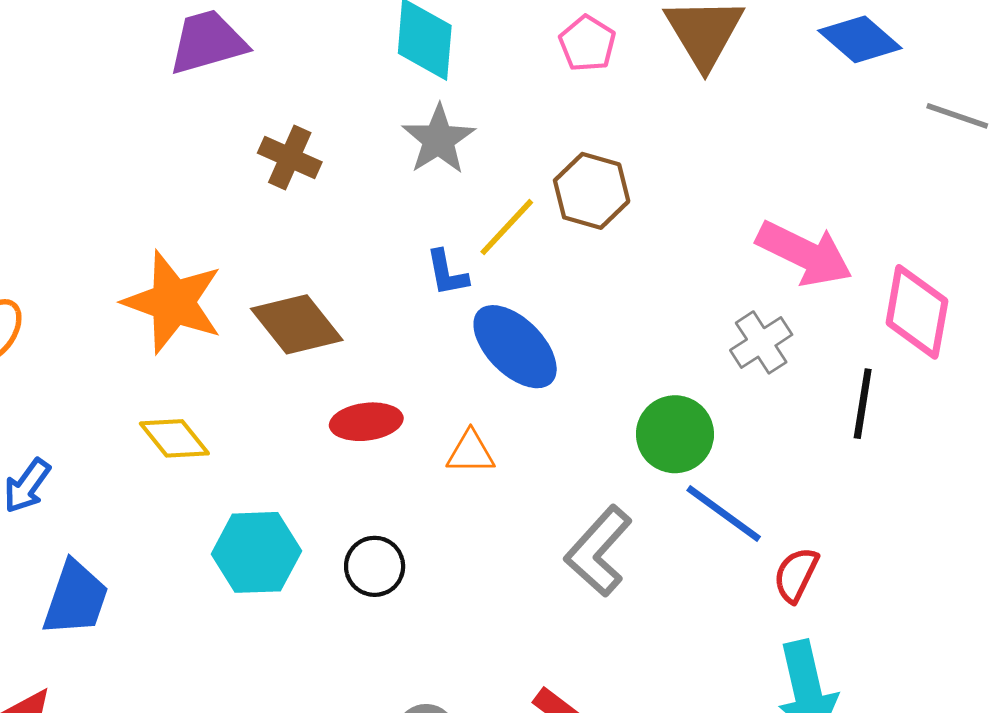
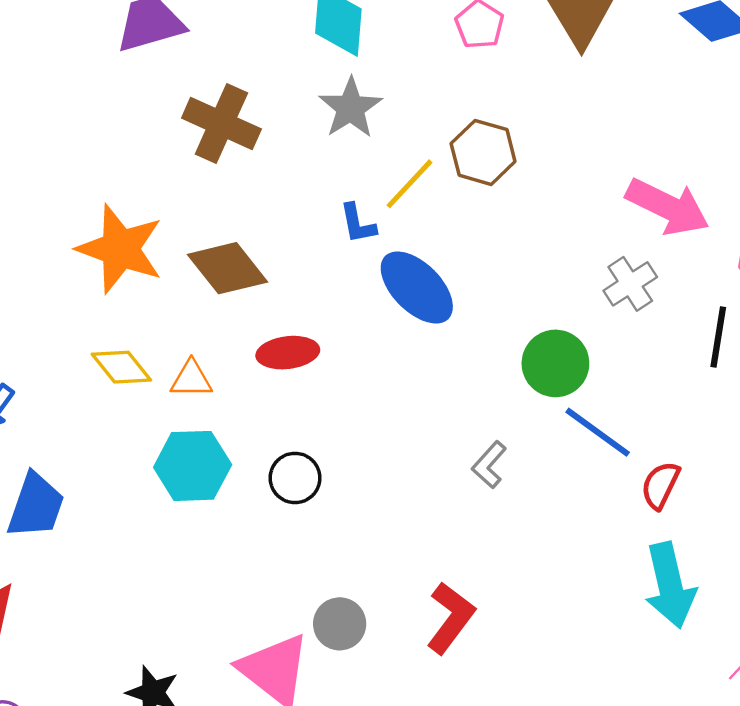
brown cross: (290, 158) -> (221, 124), size x1.4
orange triangle: (471, 452) -> (191, 379), moved
gray L-shape: (598, 551) -> (489, 465), size x0.6

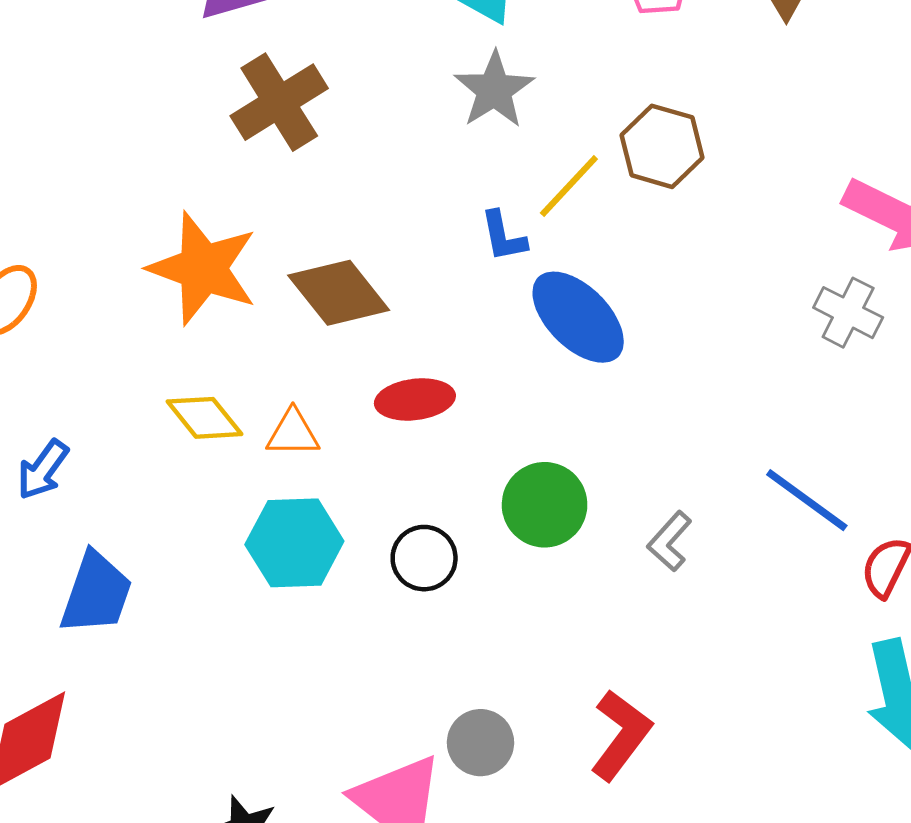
brown cross: (221, 124) -> (279, 102), moved, turned 34
gray cross: (630, 284) -> (848, 313), turned -30
green circle: (555, 363) -> (545, 505), moved

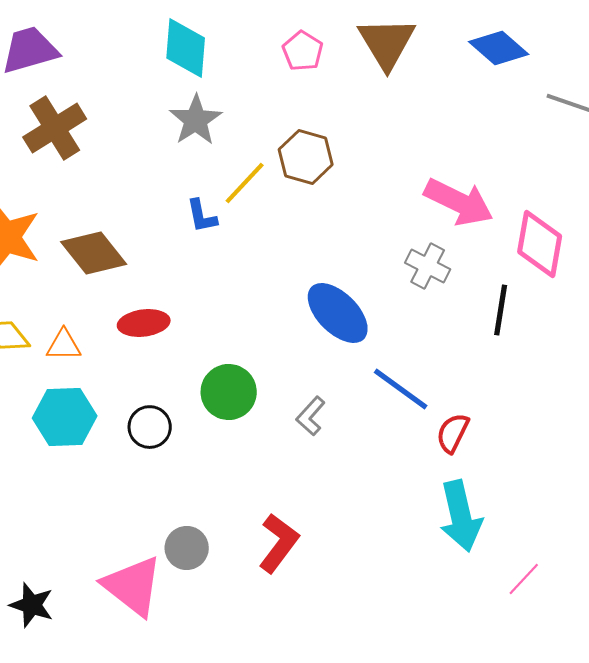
blue ellipse: (578, 317) -> (338, 313), moved

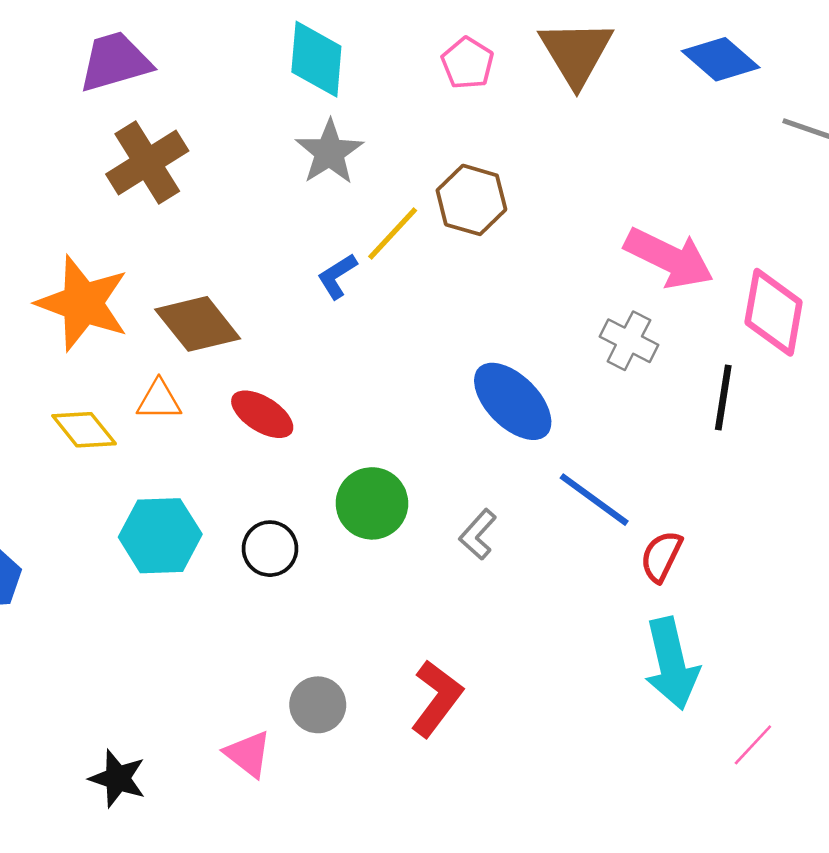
blue L-shape: (202, 216) -> (337, 276), turned 69
red ellipse: (144, 323) -> (262, 414), turned 39
orange triangle: (64, 345) -> (159, 400), moved
pink triangle: (133, 586) -> (248, 754), size x0.6

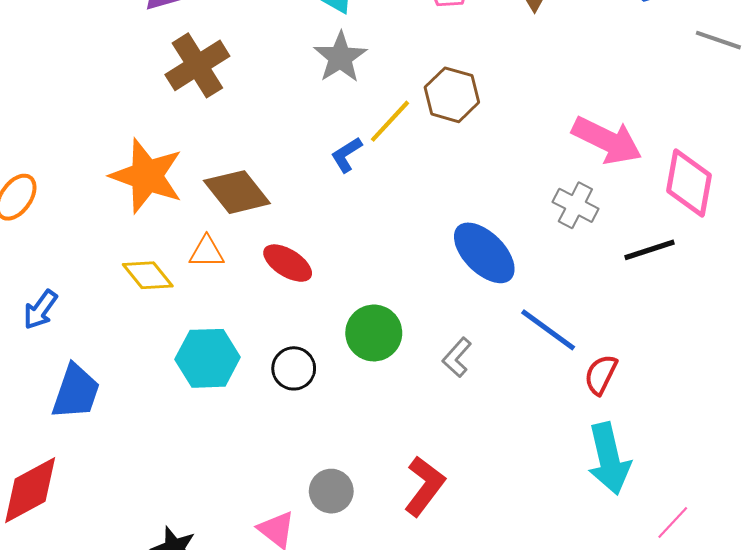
black line: (723, 398) -> (649, 250), turned 63

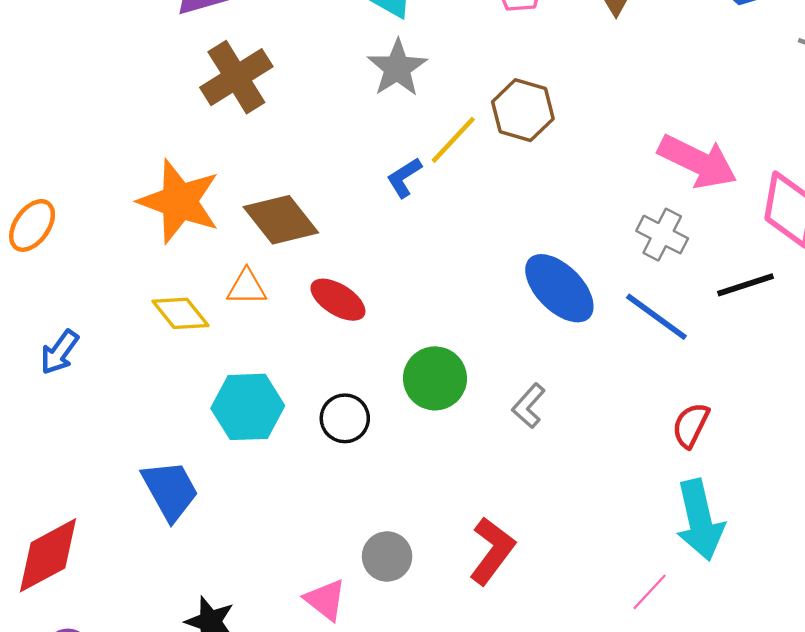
blue line: (548, 330) -> (656, 317), moved
blue trapezoid: (76, 392) -> (170, 490), moved, turned -48
pink line: (673, 522) -> (650, 592), moved

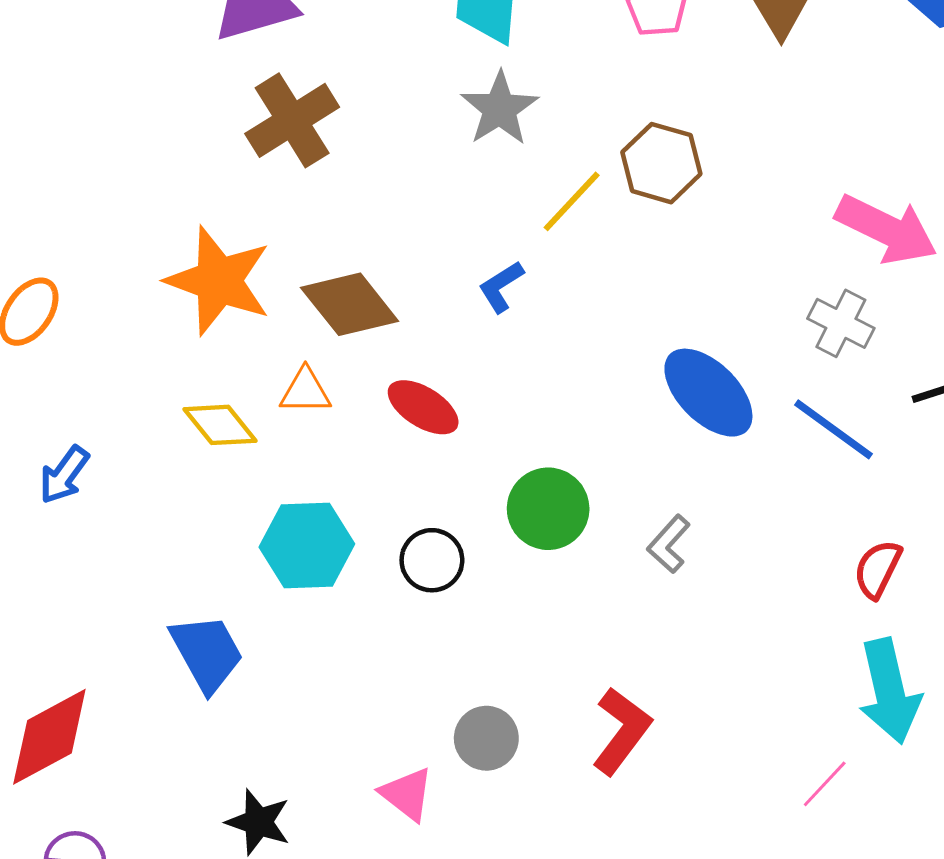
blue L-shape: (404, 178) -> (501, 287), moved

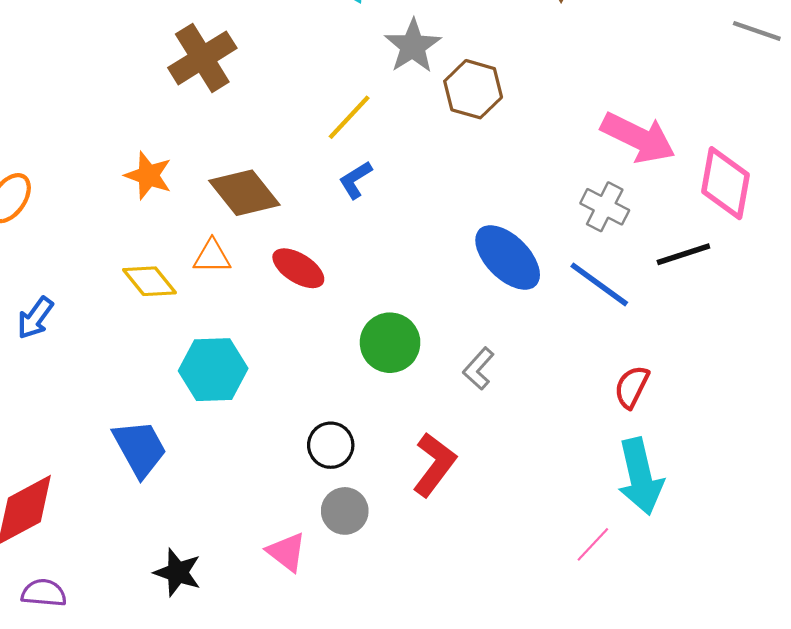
gray star: (500, 109) -> (413, 46), moved
yellow line: (572, 201) -> (349, 117), moved
orange star: (219, 281) -> (148, 175), size x0.6
black circle: (432, 560) -> (331, 445), moved
red L-shape: (622, 731) -> (434, 465), moved

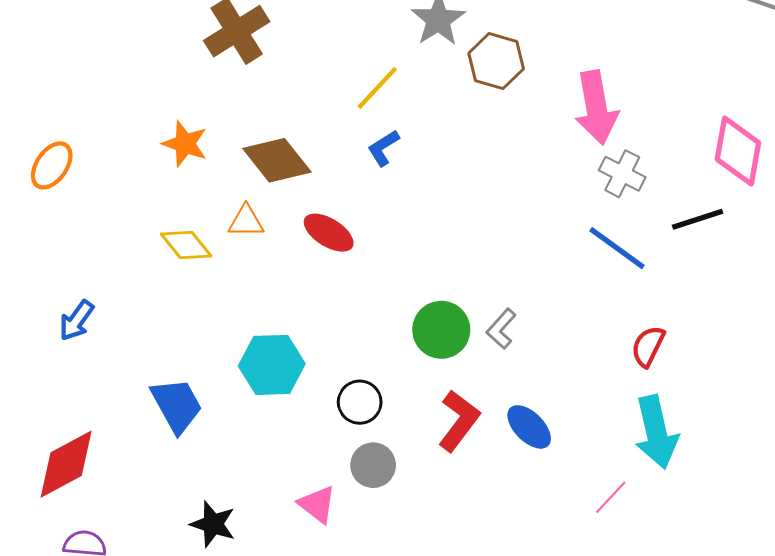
pink arrow: (638, 138) -> (596, 108), moved, turned 54
blue ellipse: (508, 257) -> (529, 427), moved, size x0.7
blue arrow: (35, 318) -> (76, 320), moved
green circle: (390, 343) -> (441, 330), moved
cyan hexagon: (213, 370) -> (272, 365), moved

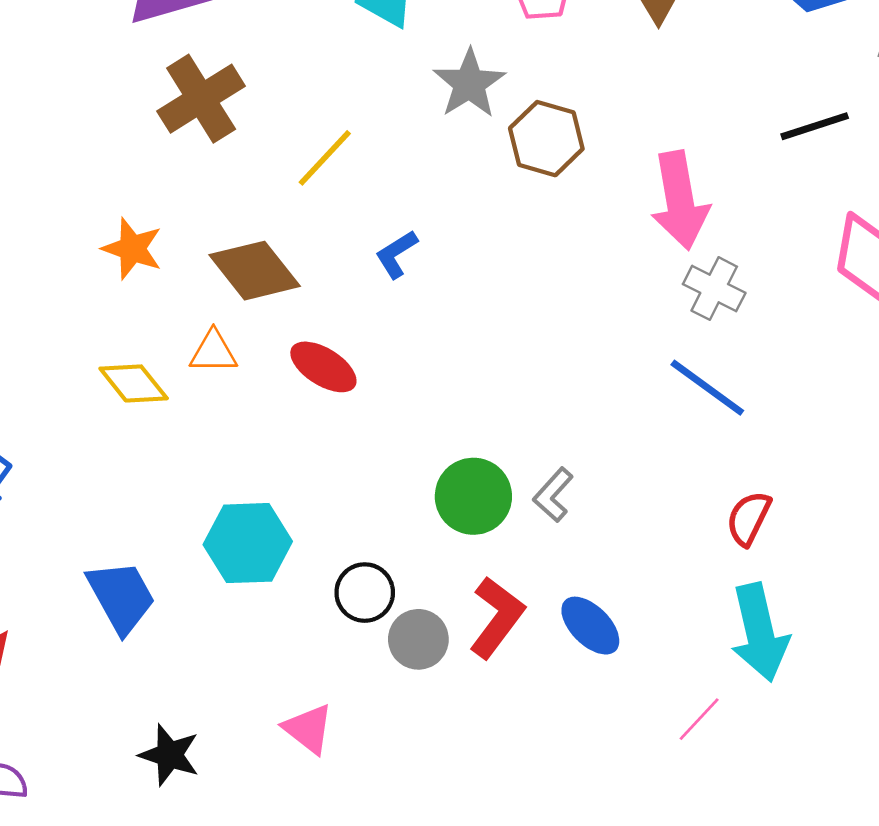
yellow line: (377, 88) -> (325, 158), moved
black line: (698, 219) -> (815, 126), moved
gray circle: (373, 465) -> (418, 639), moved

